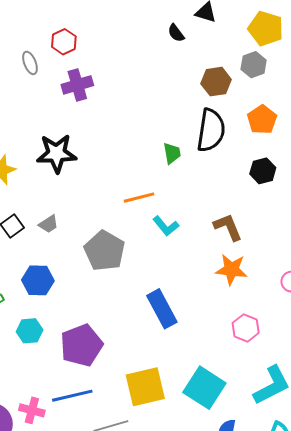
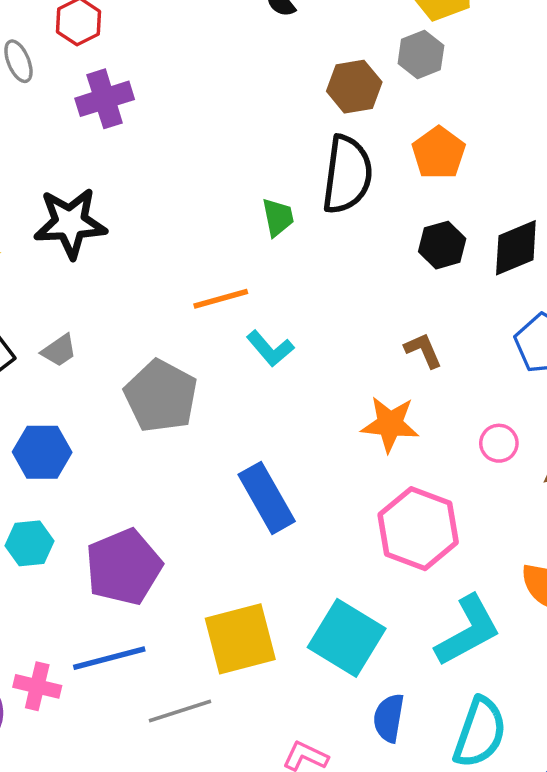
brown L-shape: (228, 227) -> (423, 350), moved, size x0.7
pink hexagon: (246, 328) -> (418, 529), size x1.6

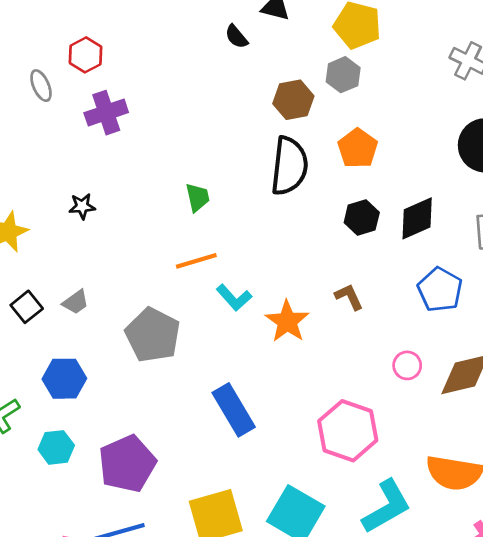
green trapezoid: (278, 217) -> (197, 197), moved
black star: (70, 223) -> (82, 206), size x0.5
orange star: (390, 424) -> (287, 321), moved, turned 30

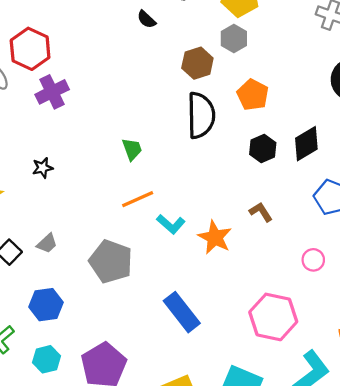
red hexagon: (85, 55) -> (30, 49), size x1.5

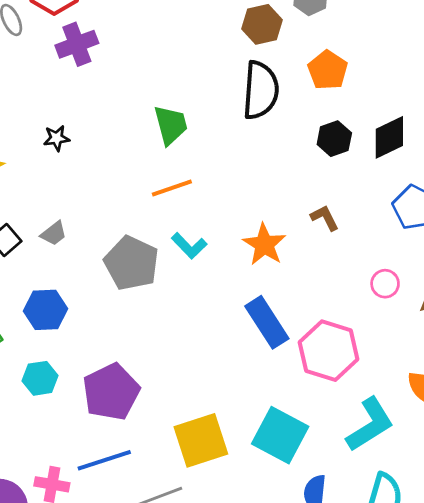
green trapezoid: (132, 149) -> (171, 125), size x1.4
cyan L-shape: (171, 224) -> (189, 246), moved
blue rectangle: (182, 312) -> (267, 322), moved

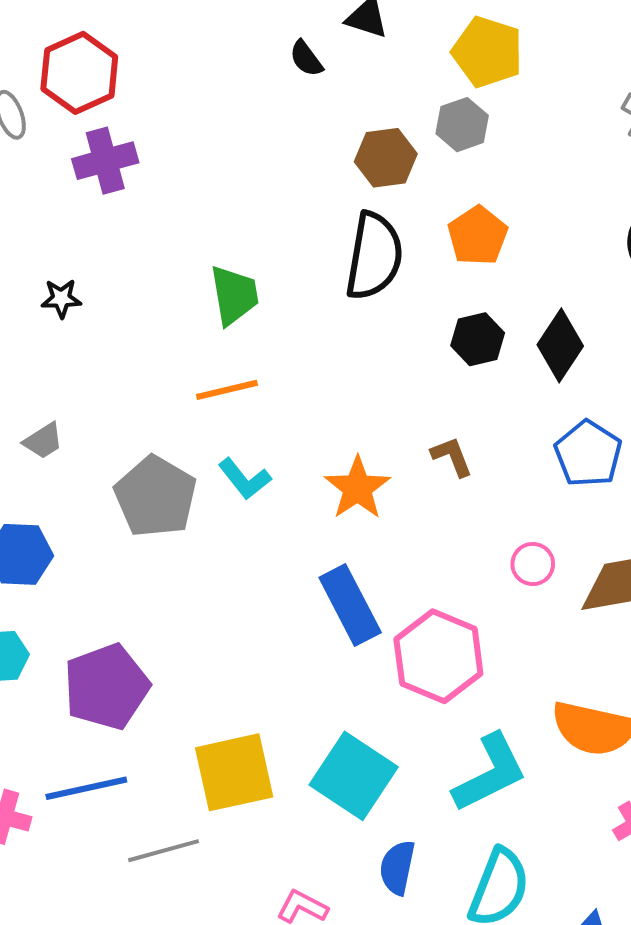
black diamond: (389, 137) -> (560, 345), turned -36

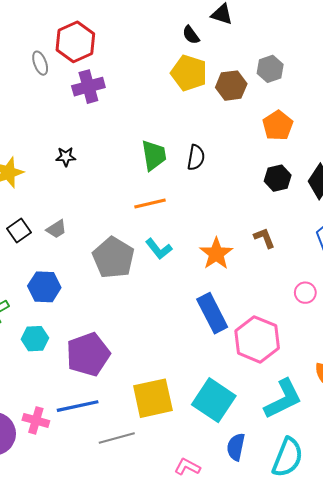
yellow pentagon: (488, 52) -> (189, 73), moved
black semicircle: (374, 256) -> (196, 157), moved, size x0.6

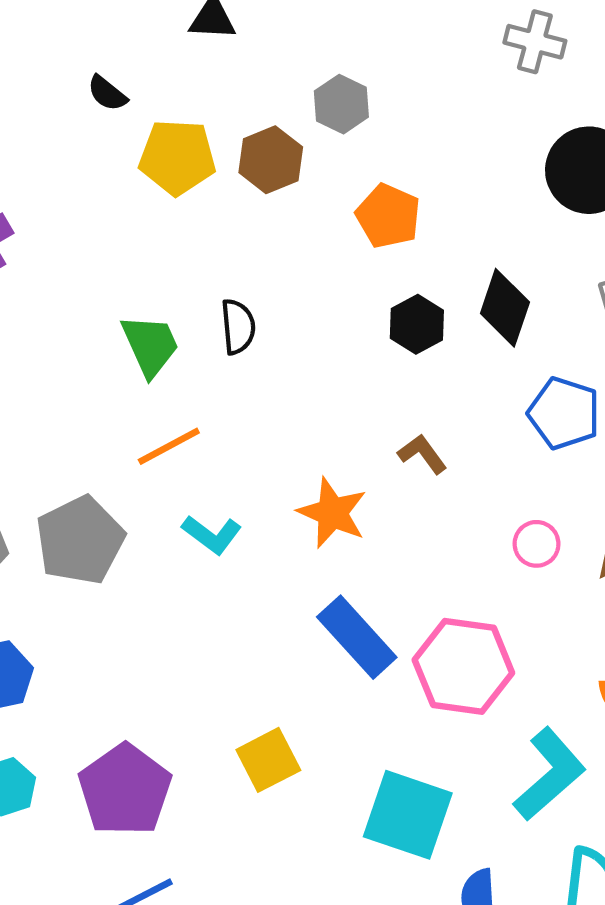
black semicircle: (191, 35) -> (107, 93), moved
gray pentagon: (113, 258) -> (80, 540), moved, turned 30
yellow square: (153, 398) -> (268, 760), moved, size x0.7

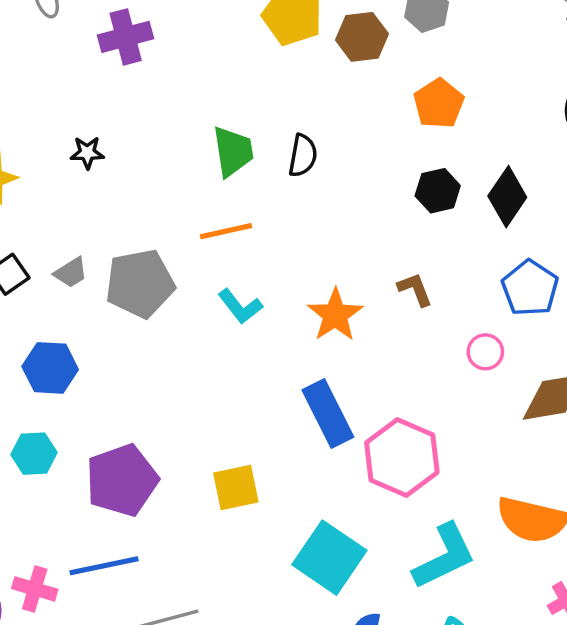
pink circle: (537, 544) -> (485, 352), moved

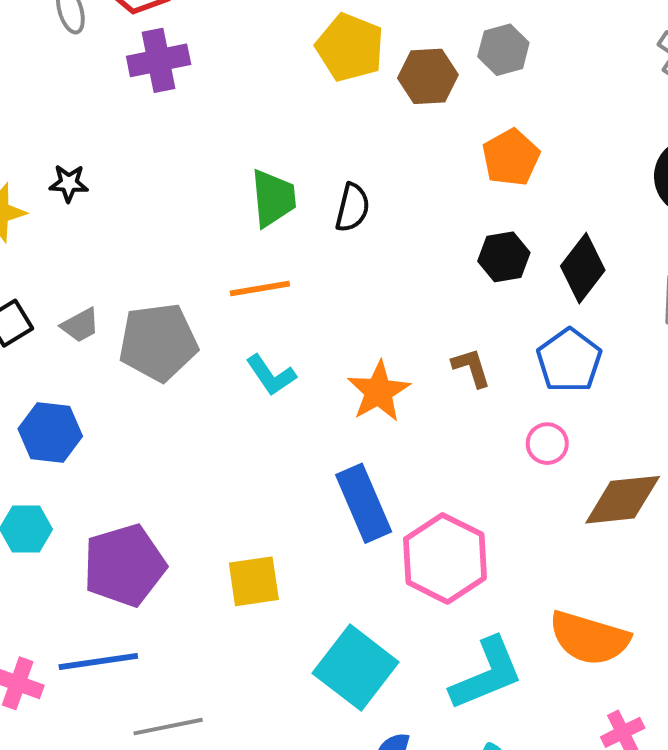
black star: (87, 153) -> (69, 183), moved
blue pentagon: (530, 288) -> (569, 361), moved

